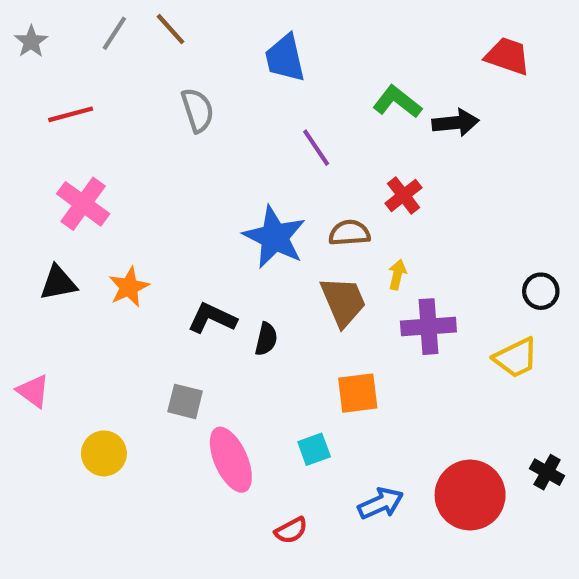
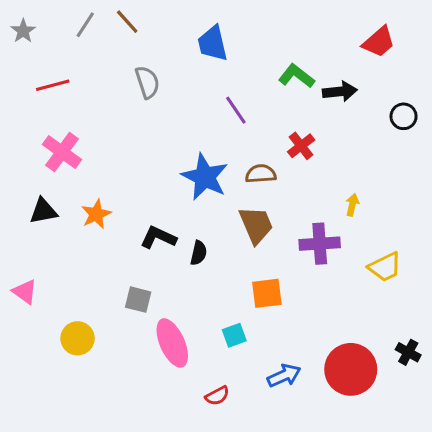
red trapezoid: (508, 56) -> (379, 42), turned 120
yellow arrow: (397, 275) -> (352, 205), moved
black circle: (541, 291) -> (404, 116), moved

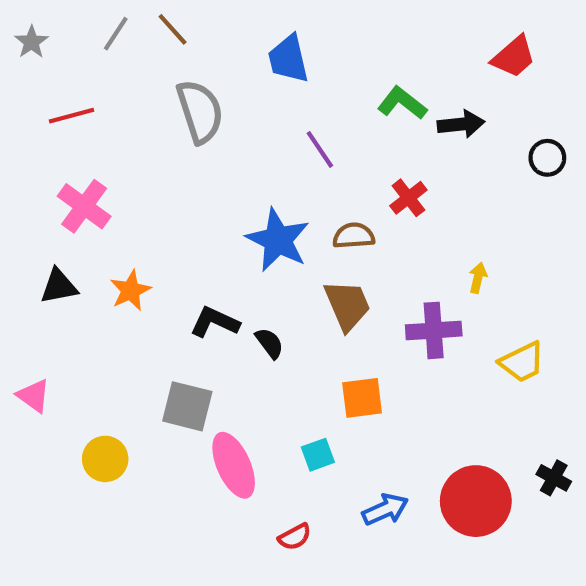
gray semicircle: (147, 82) -> (200, 111), size x1.4
black semicircle: (199, 253) -> (269, 343), turned -50
gray square: (138, 300) -> (187, 406), size x1.4

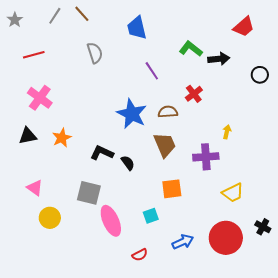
gray semicircle: (200, 111) -> (95, 53), size x0.7
yellow trapezoid: (522, 362) -> (233, 193), moved
pink triangle: (34, 396) -> (35, 188), moved

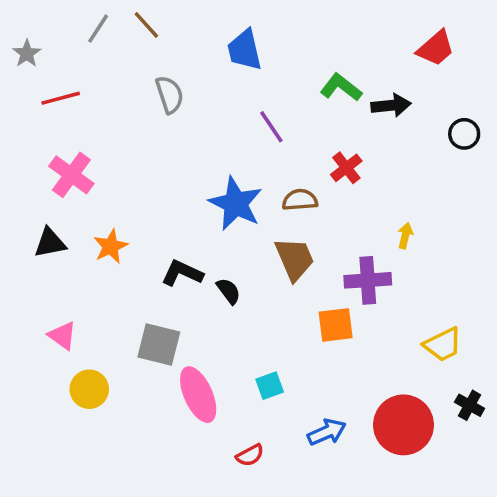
gray star: (15, 20) -> (27, 54), moved
orange square: (172, 189) -> (336, 325), moved
yellow trapezoid: (233, 193) -> (443, 345), moved

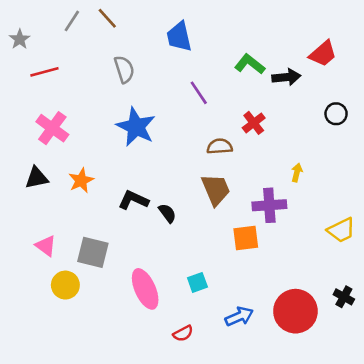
red trapezoid: (436, 48) -> (323, 54), moved
black circle: (464, 134) -> (336, 114), moved
blue star: (236, 204) -> (136, 127), moved
gray square: (159, 345) -> (93, 252), moved
yellow trapezoid: (443, 345) -> (341, 230), moved

